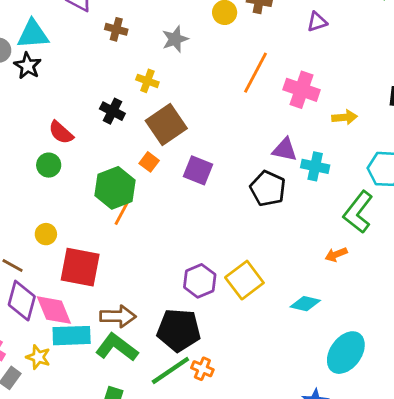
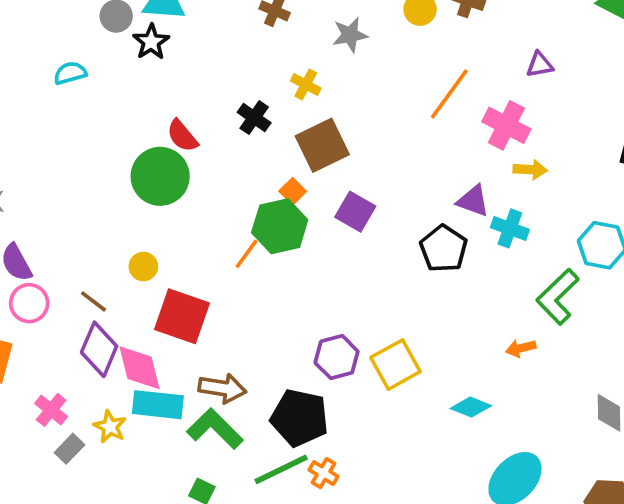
purple triangle: (317, 22) -> (540, 65), moved
yellow arrow: (345, 117) -> (530, 170), moved
green circle: (49, 165) -> (160, 176), size x1.8
green hexagon: (115, 188) -> (280, 226), moved

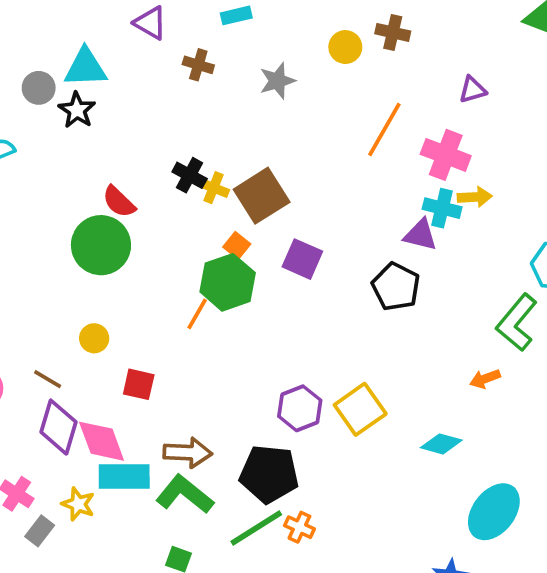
yellow cross: (306, 84) -> (214, 188), moved
cyan cross: (510, 228) -> (442, 208), moved
red square: (182, 316) -> (139, 384), size x0.6

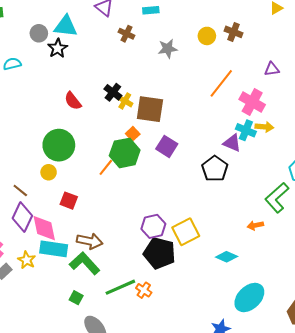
brown square: (262, 196) -> (150, 109), turned 32
green circle: (101, 245) -> (59, 145), moved
black pentagon: (269, 474) -> (159, 253), moved

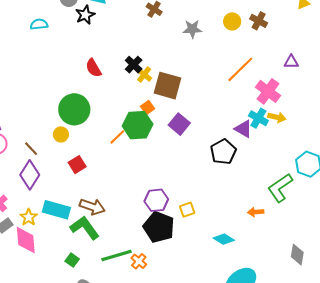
red square: (69, 201) -> (77, 165), turned 30
pink diamond: (44, 228) -> (26, 240), moved
yellow square: (186, 232) -> (187, 210), size x0.6

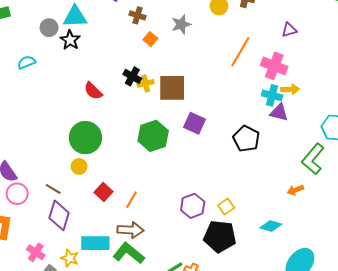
yellow cross: (144, 75) -> (146, 83), turned -35
orange square: (148, 108) -> (150, 39), moved
purple triangle: (243, 129) -> (279, 112), moved
orange line: (117, 137) -> (131, 200), moved
black pentagon: (159, 227) -> (220, 236), moved

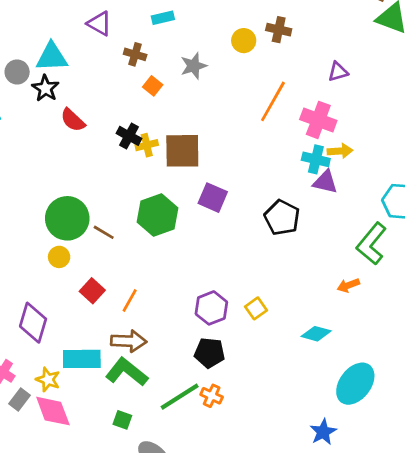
red semicircle: (93, 91) -> (73, 120), moved
brown line: (53, 189) -> (104, 232), moved
black pentagon: (220, 236) -> (209, 353), moved, size x0.7

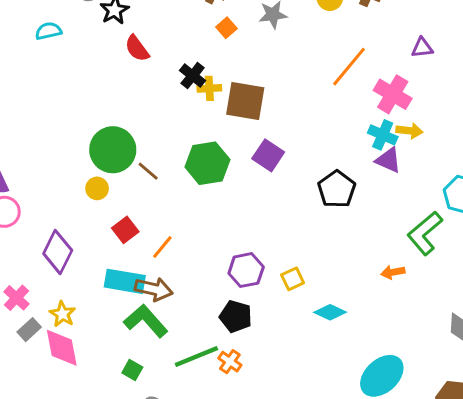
cyan diamond: (316, 334) -> (330, 312), moved
cyan rectangle: (82, 359) -> (125, 281), moved

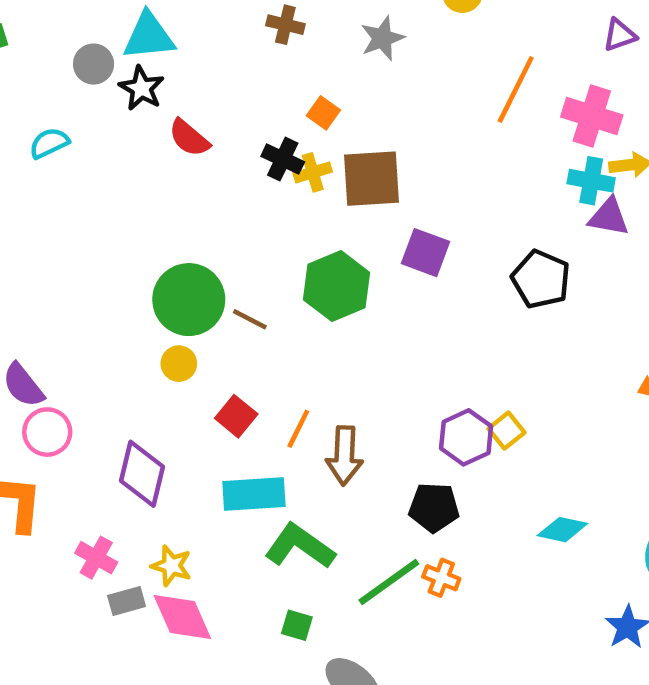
orange square: (226, 28) -> (323, 113), moved
purple hexagon: (246, 270) -> (466, 437), moved
brown arrow: (154, 289) -> (344, 456), moved, turned 93
cyan diamond: (330, 312) -> (562, 530), moved
gray rectangle: (29, 330) -> (127, 601), turned 40

